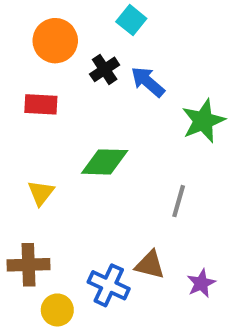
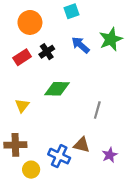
cyan square: (131, 20) -> (71, 11), turned 32
black cross: (105, 69) -> (47, 52), moved
red rectangle: (41, 104) -> (22, 57), turned -36
green star: (203, 121) -> (111, 39), moved

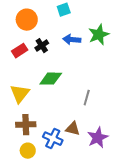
blue arrow: (80, 45) -> (72, 40), turned -36
yellow triangle: (22, 106) -> (20, 94), size x1.5
brown cross: (15, 145) -> (26, 125), moved
purple star: (110, 155) -> (98, 138), size x1.5

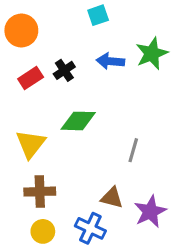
orange circle: (27, 20) -> (21, 30), moved
blue cross: (53, 139) -> (90, 228), moved

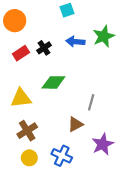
yellow triangle: (31, 144) -> (21, 98), turned 45
brown cross: (40, 192) -> (27, 131), turned -30
brown triangle: (112, 198) -> (75, 124), moved, turned -42

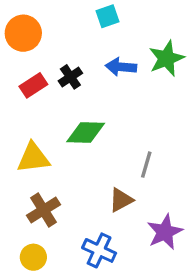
yellow circle: (29, 158) -> (33, 257), moved

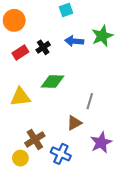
brown cross: (43, 210) -> (35, 139), moved

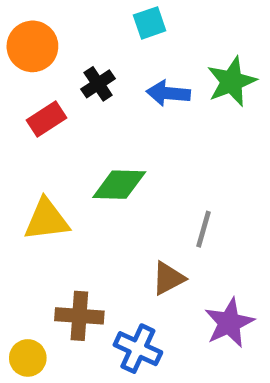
black cross: (43, 47) -> (98, 84), moved
brown cross: (35, 139) -> (79, 316), turned 36
yellow circle: (20, 158) -> (28, 358), moved

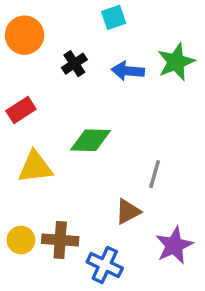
red rectangle: (47, 119) -> (21, 110), moved
yellow circle: (28, 358) -> (21, 240), moved

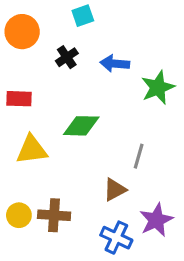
cyan square: (114, 17) -> (83, 16), moved
green star: (176, 62) -> (158, 87), moved
red rectangle: (21, 110) -> (19, 99), turned 35
blue cross: (105, 265) -> (116, 238), moved

